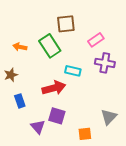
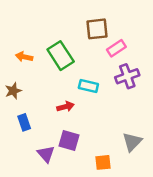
brown square: (66, 24) -> (97, 29), moved
purple cross: (105, 63) -> (127, 76), turned -30
red arrow: (54, 88) -> (65, 107), size x0.6

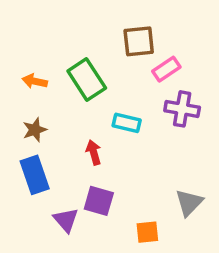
purple cross: (127, 76) -> (182, 109), turned 30
brown star: (13, 91) -> (35, 130), moved
red arrow: (65, 107) -> (94, 152), turned -91
blue rectangle: (24, 122) -> (35, 175), size x1.5

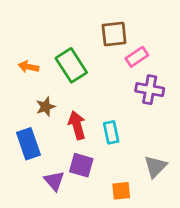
cyan rectangle: (127, 123) -> (111, 132), moved, turned 65
brown star: (35, 130) -> (46, 107), moved
red arrow: (94, 152) -> (77, 125), size x1.4

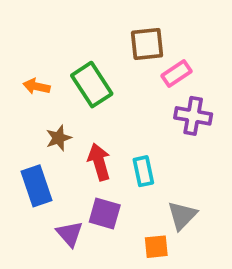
gray triangle: (155, 167) -> (182, 215), moved

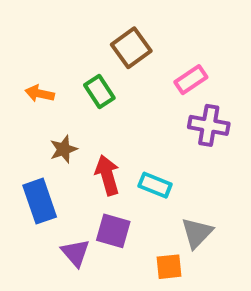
brown square: (147, 44) -> (131, 48), moved, turned -30
green rectangle: (92, 85) -> (99, 92), size x0.7
cyan rectangle: (143, 171) -> (155, 185), turned -56

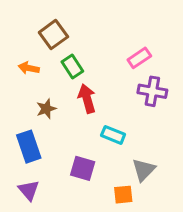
brown square: (131, 48) -> (53, 35), moved
red arrow: (107, 175) -> (87, 99), moved
purple triangle: (75, 253) -> (29, 190), moved

